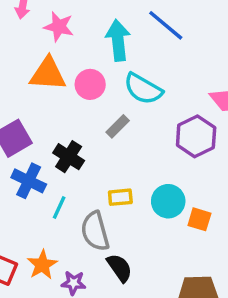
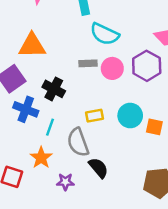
orange triangle: (48, 74) -> (32, 46), moved
pink circle: (90, 84) -> (112, 68), moved
gray rectangle: (118, 126) -> (88, 63), turned 48
orange star: (42, 265) -> (41, 158), moved

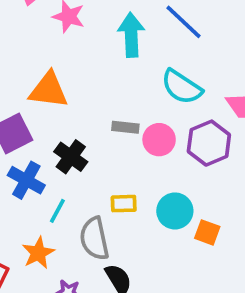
cyan semicircle: (105, 34) -> (182, 87), moved

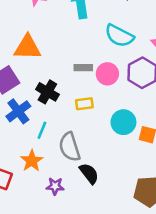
blue cross: (26, 180) -> (18, 111), turned 30
yellow rectangle: (124, 204) -> (84, 104), moved

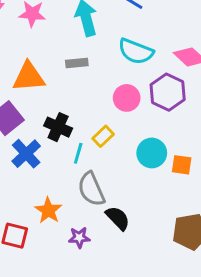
gray rectangle: (83, 68) -> (77, 63), moved
yellow rectangle: (84, 104) -> (103, 136), turned -30
cyan line: (42, 130) -> (78, 153), moved

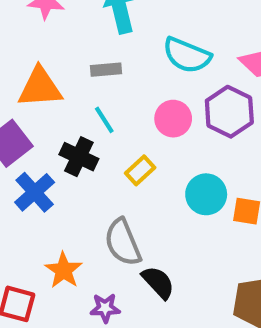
cyan line: (78, 153) -> (104, 120), moved, turned -50

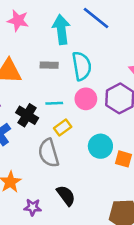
cyan semicircle: (187, 55) -> (82, 66), moved, turned -128
cyan line: (104, 120) -> (54, 103), moved, turned -66
gray semicircle: (123, 242) -> (49, 153), moved

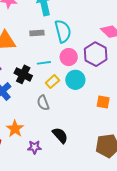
cyan circle: (100, 146) -> (75, 80), moved
gray semicircle: (49, 153) -> (43, 103), size x0.7

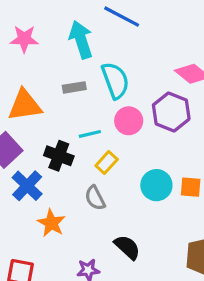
cyan circle: (75, 80) -> (156, 185), moved
orange star: (15, 129) -> (51, 223), moved

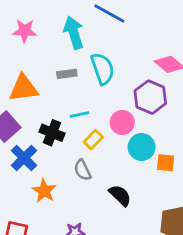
pink circle: (129, 121) -> (122, 123), moved
cyan circle: (156, 185) -> (142, 147), moved
black semicircle: (127, 247) -> (120, 195), moved

